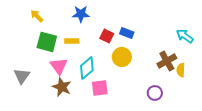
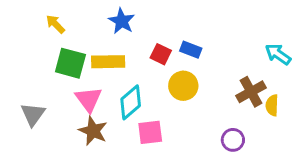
blue star: (81, 14) -> (122, 21), turned 30
yellow rectangle: (72, 41) -> (108, 62), size x1.5

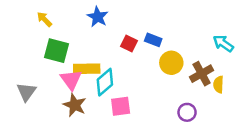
yellow rectangle: (108, 62) -> (87, 69), moved
yellow circle: (183, 86) -> (171, 63), moved

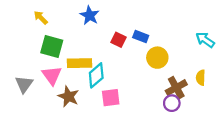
brown cross: (202, 74) -> (176, 88), moved
pink triangle: (71, 80) -> (52, 75), moved

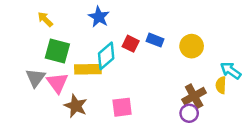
cyan arrow: (205, 40) -> (231, 71), moved
yellow circle: (157, 58) -> (192, 46), moved
cyan diamond: (96, 75) -> (106, 56), moved
gray triangle: (24, 84) -> (35, 78), moved

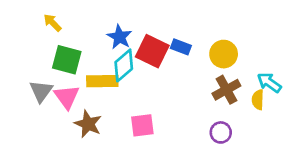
blue star: (99, 17) -> (119, 37), moved
red square: (131, 44) -> (152, 51), size x1.6
brown cross: (194, 96) -> (226, 90), moved

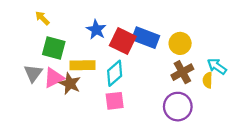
blue rectangle: (181, 47) -> (146, 38), size x1.6
cyan diamond: (124, 65) -> (115, 73), moved
pink triangle: (67, 97) -> (54, 78), turned 40
brown star: (88, 124) -> (70, 84), moved
purple circle: (221, 132) -> (178, 107), size x1.6

